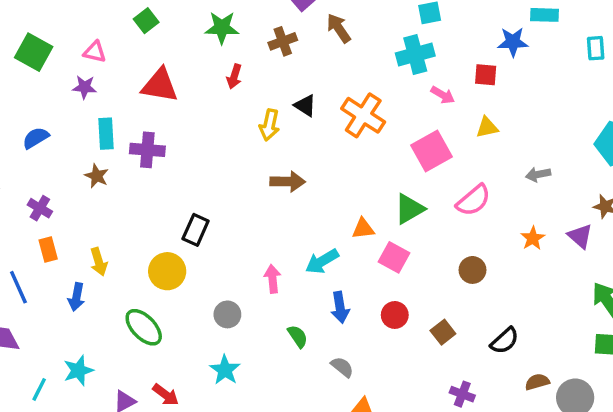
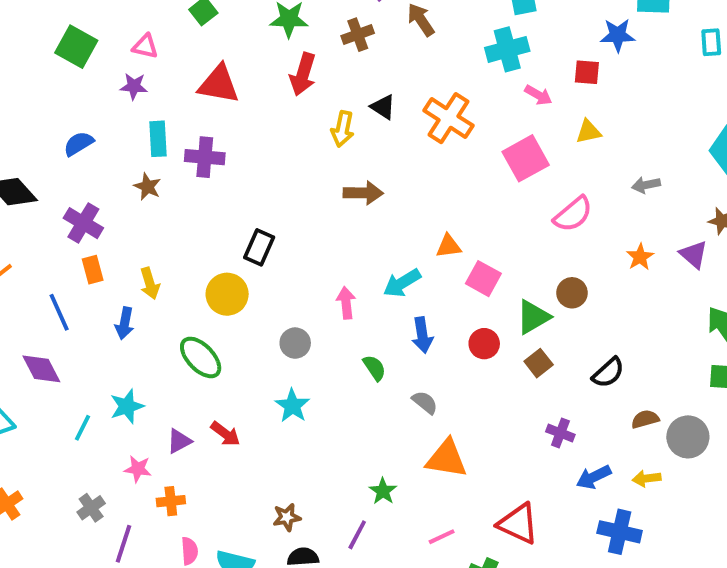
red arrow: (234, 76) -> (303, 74), size x1.5
purple cross: (40, 208) -> (83, 223), size x1.4
green triangle: (409, 209) -> (533, 317), moved

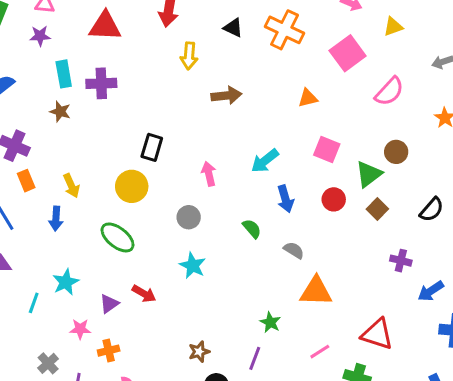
yellow arrow: (343, 129) -> (189, 56), moved
orange triangle: (448, 246) -> (308, 98), moved
pink arrow: (346, 303) -> (209, 174), moved

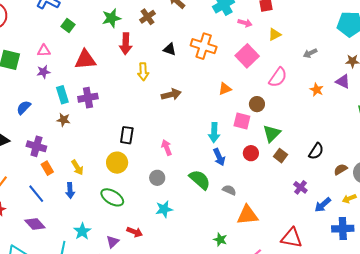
brown circle: (396, 152) -> (257, 104), moved
cyan arrow: (265, 161) -> (214, 133), moved, turned -42
green semicircle: (252, 229) -> (200, 180), size x1.6
purple cross: (401, 261) -> (300, 187), turned 32
cyan star: (193, 266) -> (164, 209), turned -30

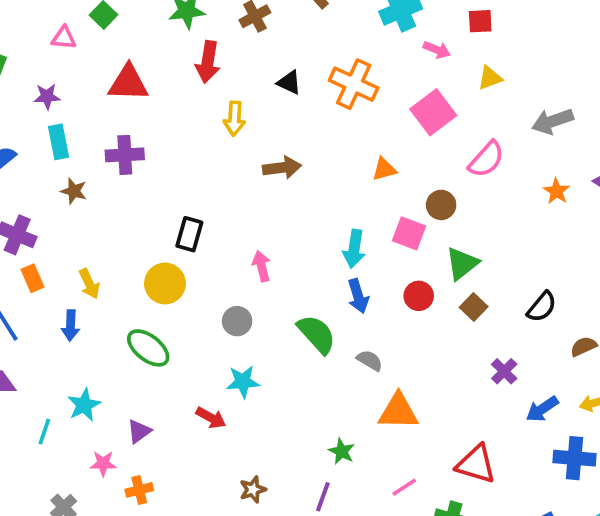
pink triangle: (44, 51) -> (64, 38), moved
gray arrow: (310, 53) -> (552, 121), size x1.5
cyan rectangle: (62, 95) -> (58, 142), moved
red arrow: (135, 232) -> (211, 418), moved

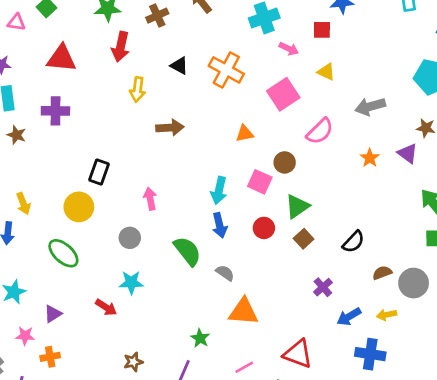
yellow triangle: (490, 78) -> (326, 72), turned 42

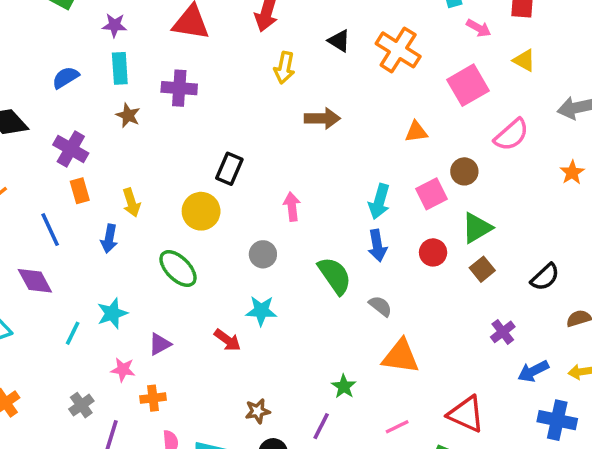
pink square: (260, 182) -> (431, 194), turned 35

